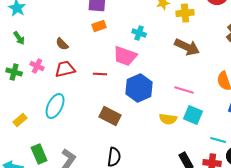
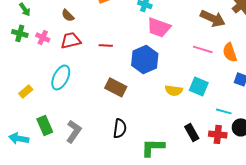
brown arrow: (187, 47) -> (213, 18), moved
pink trapezoid: (125, 56) -> (159, 27), moved
green cross: (14, 72) -> (20, 33), moved
pink line: (184, 90) -> (203, 49), moved

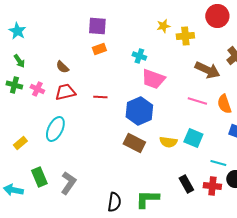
brown rectangle: (116, 87) -> (134, 143), moved
black semicircle: (120, 128) -> (114, 202), moved

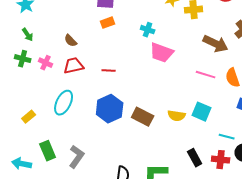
blue hexagon: (139, 111) -> (110, 109), moved

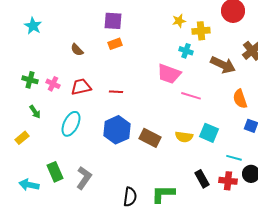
cyan cross: (148, 30) -> (186, 51), moved
green arrow: (28, 35) -> (35, 112), moved
brown semicircle: (71, 41) -> (77, 50), moved
pink line: (206, 75) -> (191, 96), moved
yellow rectangle: (29, 117) -> (22, 138), moved

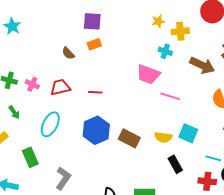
brown semicircle: (77, 50) -> (68, 53), moved
green rectangle: (55, 172) -> (30, 157), moved
black rectangle: (202, 179) -> (175, 164), moved

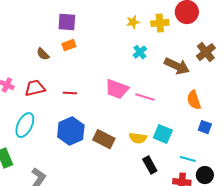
yellow cross: (180, 31) -> (160, 23), moved
cyan cross: (165, 51) -> (140, 52), turned 32
pink trapezoid: (148, 74) -> (117, 89), moved

